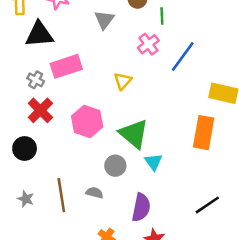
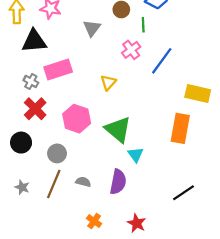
gray circle: (115, 166) -> (57, 153), moved
brown line: (61, 195) -> (54, 184), turned 32
purple semicircle: (141, 207) -> (118, 182), moved

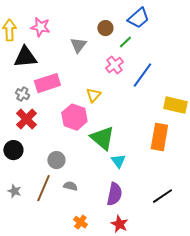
green line: (143, 25) -> (125, 42), turned 48
pink hexagon: (77, 119) -> (74, 117), moved
gray circle: (57, 153) -> (56, 160), moved
purple semicircle: (118, 182) -> (114, 194), moved

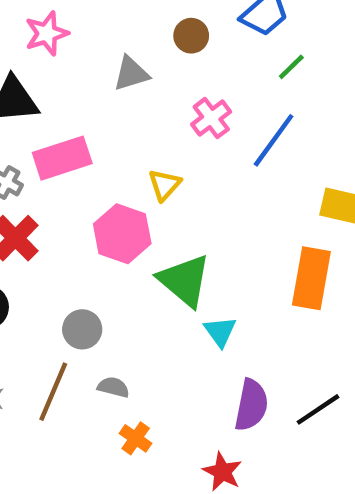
pink star: (40, 27) -> (47, 33), turned -30
green line: (125, 42) -> (291, 67), moved
gray triangle: (78, 45) -> (131, 74), turned 36
purple semicircle: (114, 194) -> (251, 405), moved
orange cross: (80, 222) -> (136, 438), moved

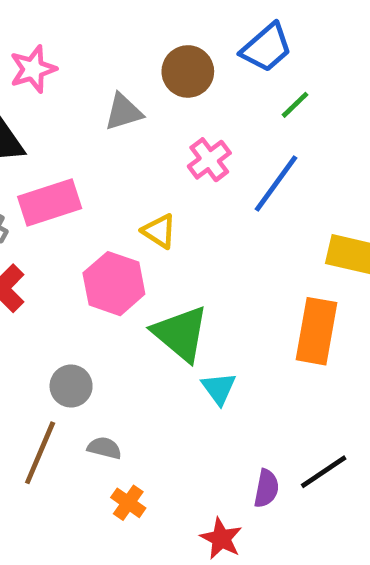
brown circle: (191, 36) -> (188, 71), size x1.4
yellow triangle: (165, 185) -> (159, 231), turned -39
purple semicircle: (251, 405) -> (266, 488), moved, size x0.7

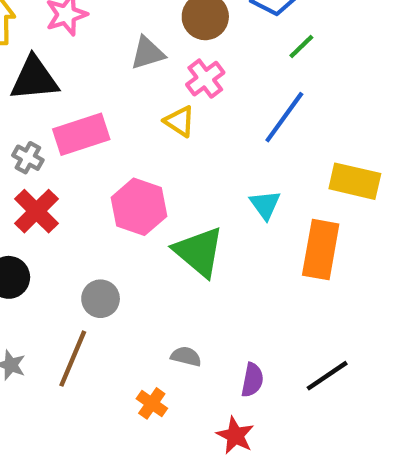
pink cross: (209, 160) -> (205, 79), moved
yellow triangle: (159, 231) -> (180, 121), moved
cyan triangle: (219, 388) -> (265, 205), moved
gray semicircle: (104, 448) -> (186, 356), moved
purple semicircle: (266, 488) -> (252, 380), moved

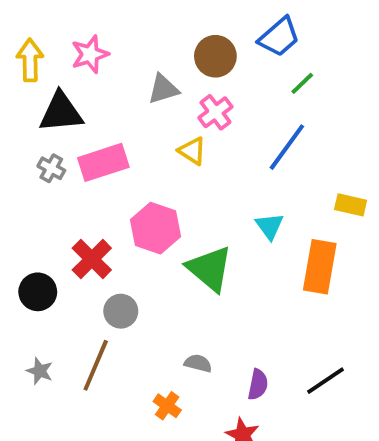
gray cross: (28, 158) -> (51, 168), moved
yellow rectangle: (355, 181) -> (351, 205), size x0.7
red cross: (36, 211) -> (92, 259), moved

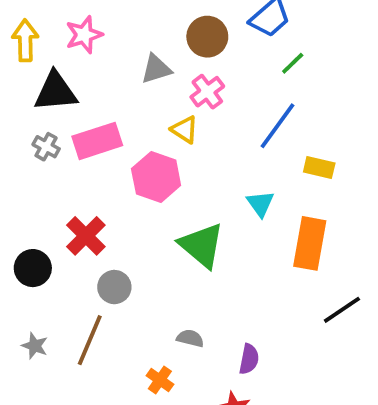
yellow rectangle: (351, 205) -> (319, 168), moved
pink hexagon: (156, 228) -> (156, 177), moved
black line: (325, 381) -> (342, 310), moved

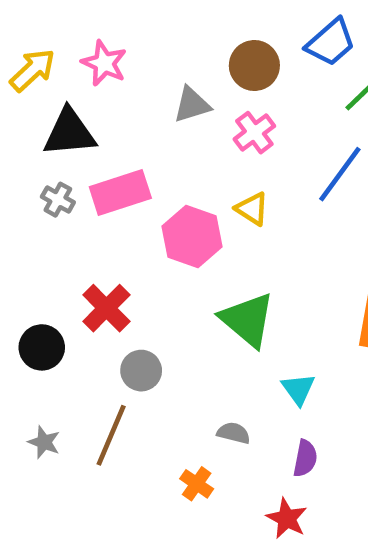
pink star: (84, 35) -> (104, 63), turned -30
yellow arrow: (25, 40) -> (33, 70), turned 48
yellow triangle: (185, 130) -> (252, 209), moved
cyan triangle: (260, 204) -> (298, 389), moved

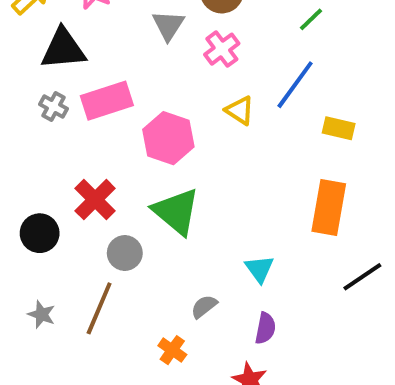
gray triangle: (192, 105) -> (168, 25), turned -40
yellow triangle: (252, 209) -> (240, 110), moved
green triangle: (247, 320) -> (176, 211), moved
gray semicircle: (234, 433) -> (204, 306), turned -52

